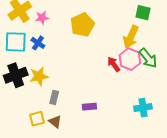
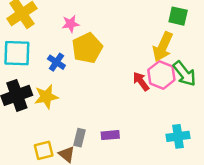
pink star: (42, 18) -> (71, 24), moved
yellow pentagon: (82, 25) -> (87, 48), moved
blue cross: (38, 43) -> (56, 62), moved
gray rectangle: (54, 97) -> (80, 138), moved

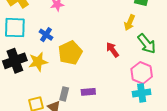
yellow arrow: (163, 47) -> (130, 23), size x0.7
yellow pentagon: (87, 48) -> (70, 53), moved
pink hexagon: (161, 75) -> (142, 73), moved

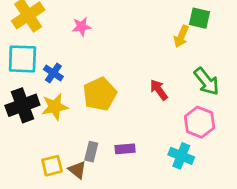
yellow arrow: (130, 23) -> (181, 36), moved
blue cross: (46, 35) -> (53, 73), moved
cyan cross: (142, 93) -> (181, 156), moved, turned 30

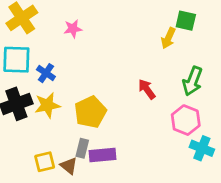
green arrow: (207, 81) -> (192, 81), turned 60
yellow pentagon: (100, 94) -> (90, 112), moved
purple rectangle: (125, 149) -> (102, 155), moved, size x1.4
cyan cross: (181, 156) -> (202, 148), moved

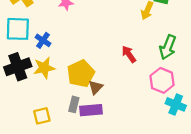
brown triangle: (69, 166) -> (96, 87), moved, turned 35

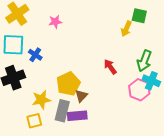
yellow star: (44, 68) -> (41, 100), moved
gray rectangle: (74, 104) -> (62, 111), size x1.5
cyan cross: (176, 104) -> (151, 81), moved

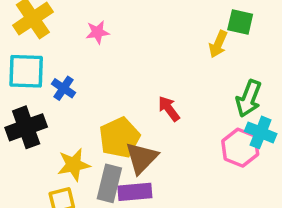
red arrow: (110, 67) -> (169, 109), moved
brown triangle: (81, 96) -> (142, 158), size x1.5

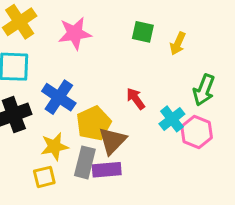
green square: (240, 22) -> (143, 32), moved
pink star: (97, 32) -> (75, 33), size x1.6
blue cross: (63, 88) -> (59, 97), moved, size x1.6
cyan cross: (261, 132) -> (172, 119), moved, turned 30

